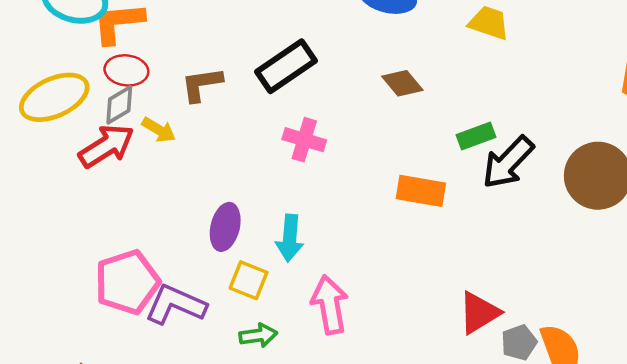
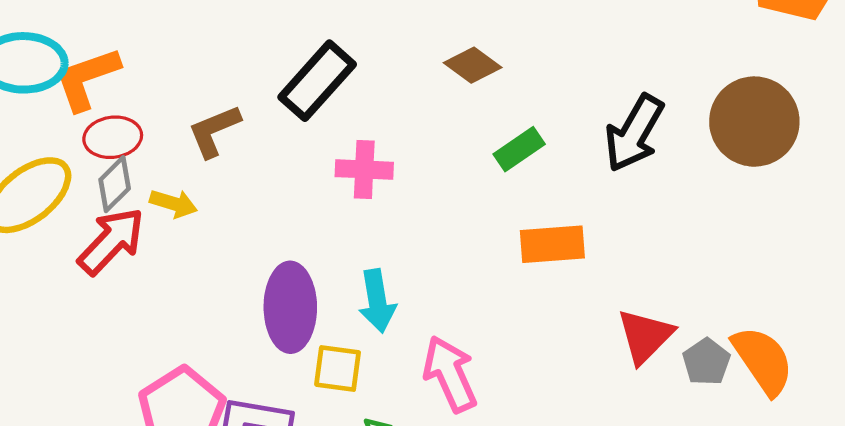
green rectangle: (476, 136) -> (519, 149), moved
orange rectangle: (421, 191) -> (552, 244), moved
purple ellipse: (225, 227) -> (290, 307), size x1.4

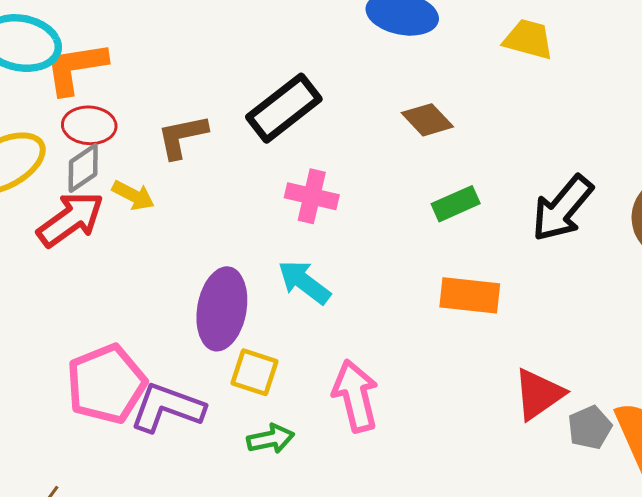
cyan arrow: (377, 301) -> (304, 282), moved, turned 126

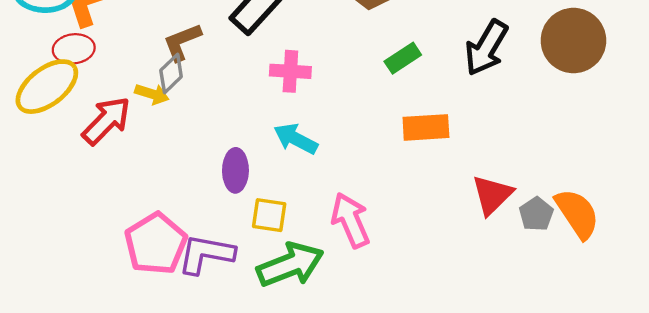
red ellipse: (89, 125) -> (74, 49), moved
gray diamond: (83, 168) -> (171, 73), moved
purple ellipse: (222, 309) -> (235, 170), size x0.7
green arrow: (271, 439) -> (290, 265), size x1.8

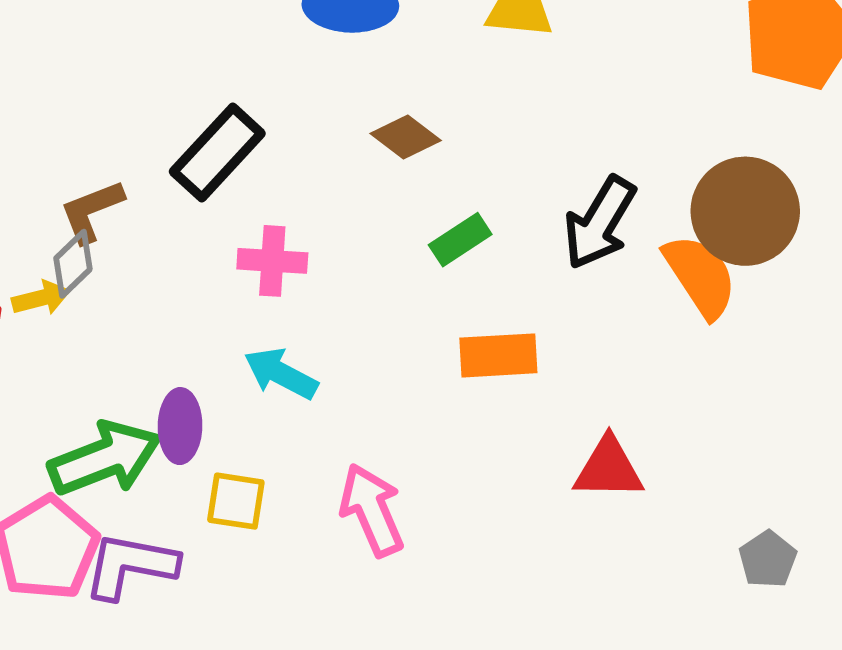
yellow arrow: (152, 94) -> (41, 298), turned -32
red triangle: (492, 195) -> (609, 468), turned 45
gray pentagon: (536, 214) -> (768, 559), moved
orange semicircle: (577, 214) -> (700, 276), moved
green arrow: (290, 265) -> (105, 458), moved

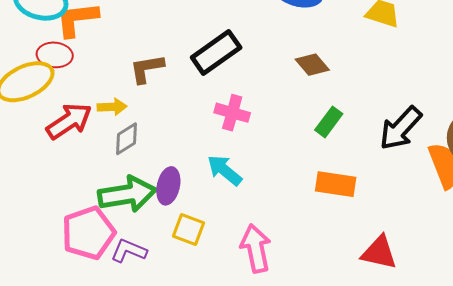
green rectangle: (460, 240) -> (329, 122), turned -32
gray diamond: (73, 264) -> (127, 139), moved
purple L-shape: (130, 566) -> (129, 251), size x0.7

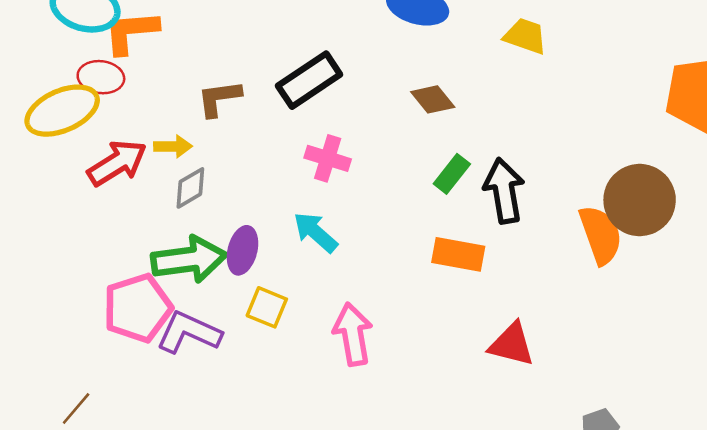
black arrow: (401, 128) -> (504, 191), moved, turned 126
purple L-shape: (129, 251) -> (189, 332), size x1.4

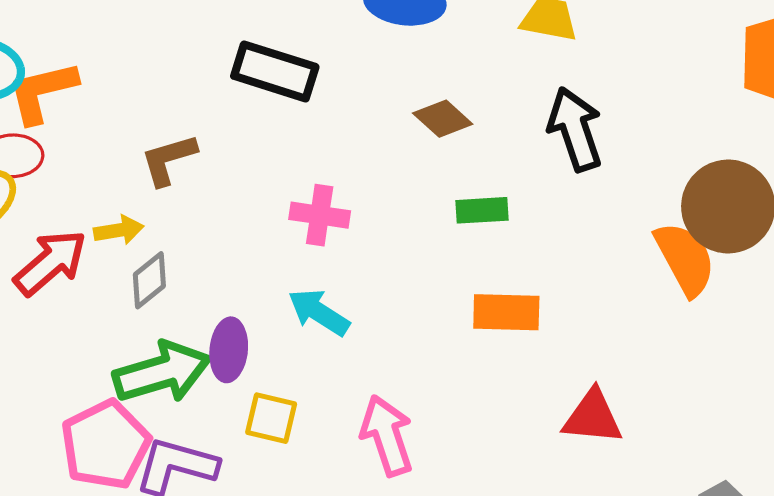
black rectangle: (309, 80) -> (275, 71), moved, turned 60
green rectangle: (452, 174) -> (482, 210), turned 57
black arrow: (504, 191) -> (575, 129), moved

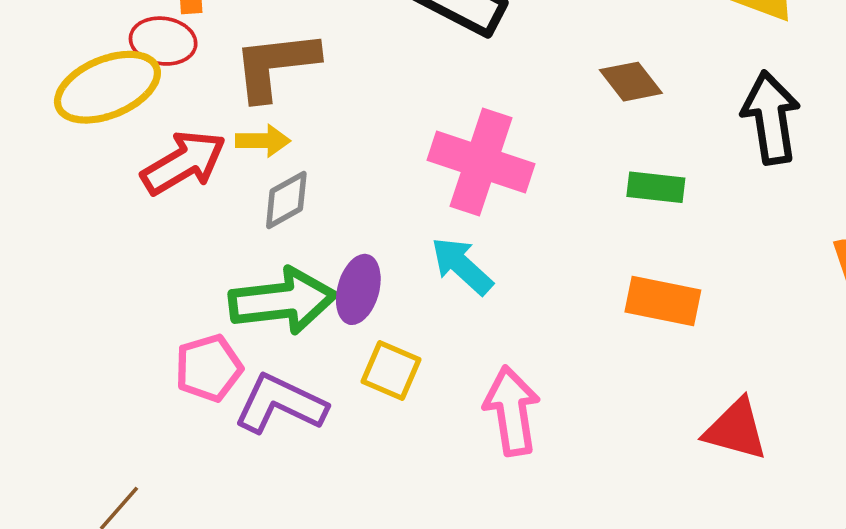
brown L-shape: (168, 159) -> (275, 65), moved, size x1.4
pink cross: (320, 215) -> (481, 162), size x1.6
pink pentagon: (106, 445) -> (209, 368), size x0.7

